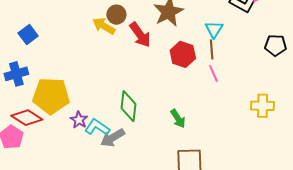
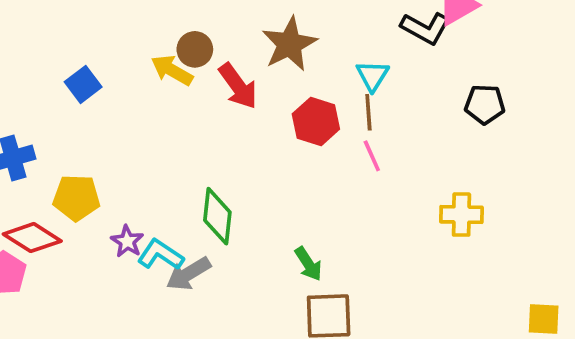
blue square: (28, 35) -> (83, 84), moved
yellow pentagon: (51, 96) -> (76, 198), size x0.7
green arrow: (178, 119) -> (308, 264), moved

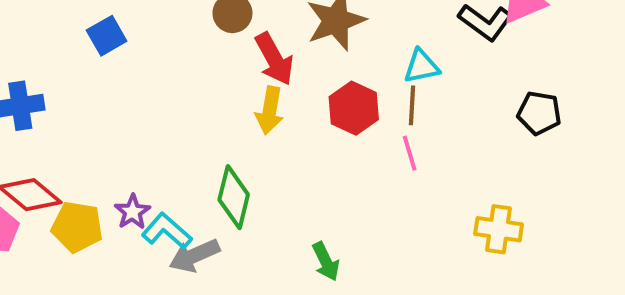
yellow arrow: (172, 70) -> (270, 110), moved, turned -117
cyan triangle: (373, 76) -> (421, 66), turned 39
yellow pentagon: (76, 198) -> (77, 227), moved

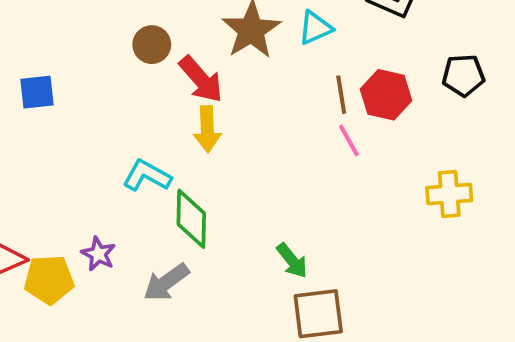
blue square: (107, 36) -> (37, 92), turned 36
cyan triangle: (421, 66) -> (315, 28), moved
red hexagon: (354, 108) -> (386, 95), moved
cyan L-shape: (167, 231) -> (147, 176), moved

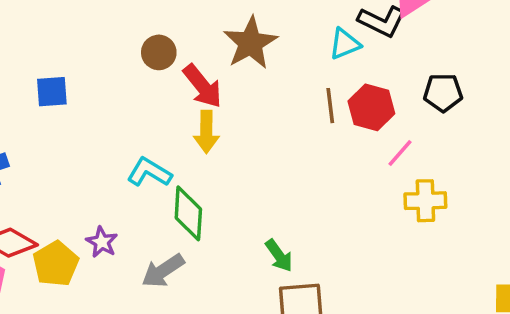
cyan triangle: (315, 28) -> (345, 44), moved
pink line: (349, 140) -> (400, 153), moved, turned 68
yellow pentagon: (49, 280) -> (56, 264), turned -30

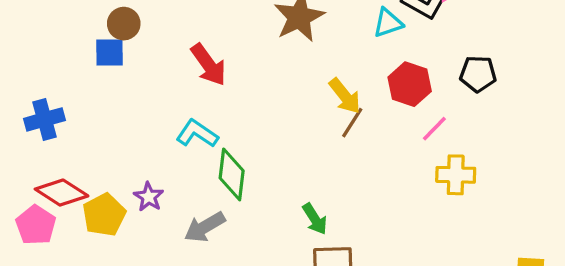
brown circle: (159, 52) -> (124, 24), moved
red arrow: (202, 86) -> (208, 65), moved
brown line: (330, 106) -> (352, 123), moved, turned 36
yellow arrow: (206, 132) -> (345, 96), moved, turned -42

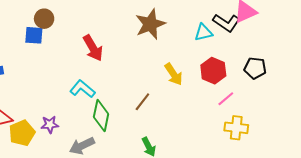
brown line: (352, 123) -> (142, 102), moved
purple star: (149, 197) -> (50, 124), turned 30

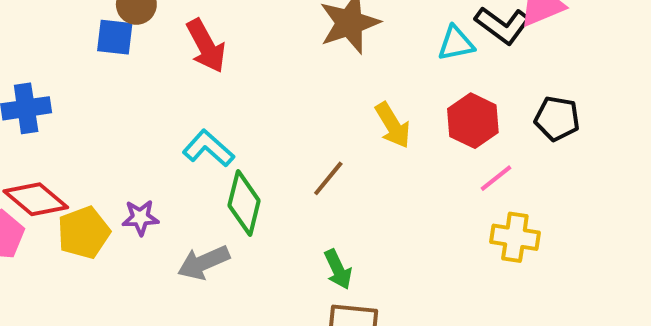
red arrow: (93, 48) -> (206, 46), moved

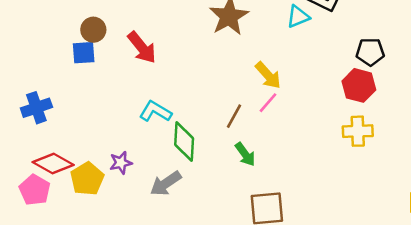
red hexagon: (473, 121) -> (359, 85), moved
pink line: (496, 178) -> (268, 103), moved
green arrow: (338, 269) -> (245, 154), moved

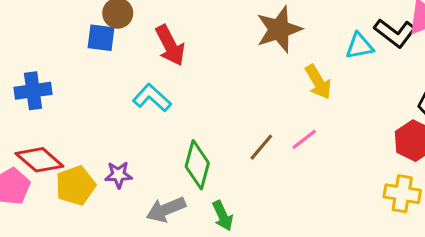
yellow arrow: (268, 75) -> (318, 82), moved
cyan L-shape: (155, 111) -> (152, 98), moved
green arrow: (245, 154) -> (223, 216), moved

